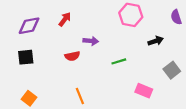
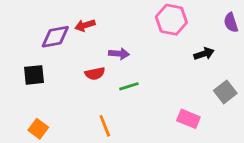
red arrow: (65, 19) -> (85, 25), turned -144
purple diamond: (29, 26) -> (55, 37), moved
green line: (119, 61) -> (129, 86), moved

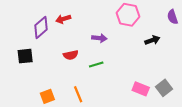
purple diamond: (55, 37) -> (41, 27), turned -30
purple arrow: (119, 54) -> (99, 38), moved
gray square: (225, 92) -> (164, 88), moved
orange square: (38, 129) -> (47, 96), moved, turned 32

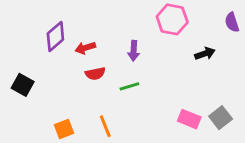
red arrow: (63, 19) -> (85, 48), moved
purple arrow: (99, 38) -> (134, 51), turned 88
black square: (25, 56) -> (23, 85), moved, turned 35

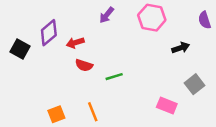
purple arrow: (134, 51) -> (107, 15), moved, turned 36
red semicircle: (95, 74) -> (84, 65), turned 30
black square: (23, 85) -> (20, 49), moved
gray square: (221, 118) -> (194, 84), moved

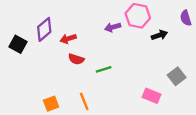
purple arrow: (107, 15) -> (113, 27), moved, turned 35
black arrow: (181, 48) -> (159, 35), moved

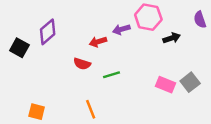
red arrow: (68, 39) -> (98, 42), moved
pink rectangle: (151, 96) -> (166, 85), moved
orange square: (51, 104) -> (37, 112), moved, turned 35

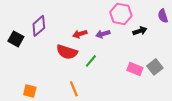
purple arrow: (121, 29) -> (103, 34), moved
red semicircle: (82, 64) -> (67, 52), size x1.5
green line: (111, 75) -> (91, 61), turned -32

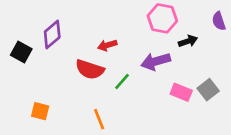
purple arrow: (103, 34) -> (156, 61), moved, size x1.5
orange square: (30, 91) -> (40, 111), moved

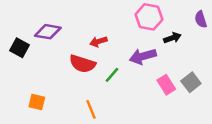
purple diamond: (52, 34) -> (48, 32), turned 50
pink rectangle: (181, 92) -> (166, 85), turned 36

